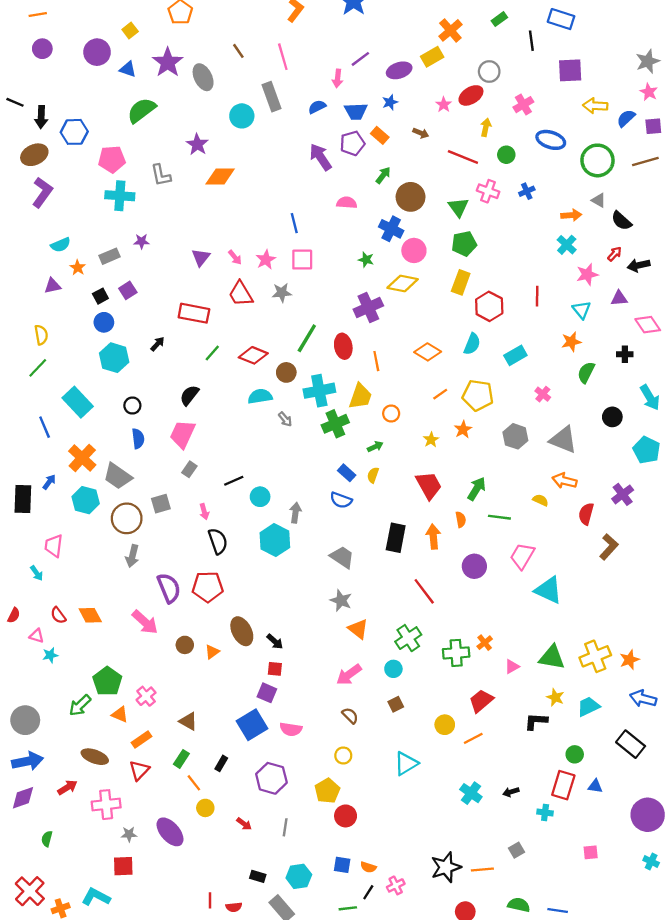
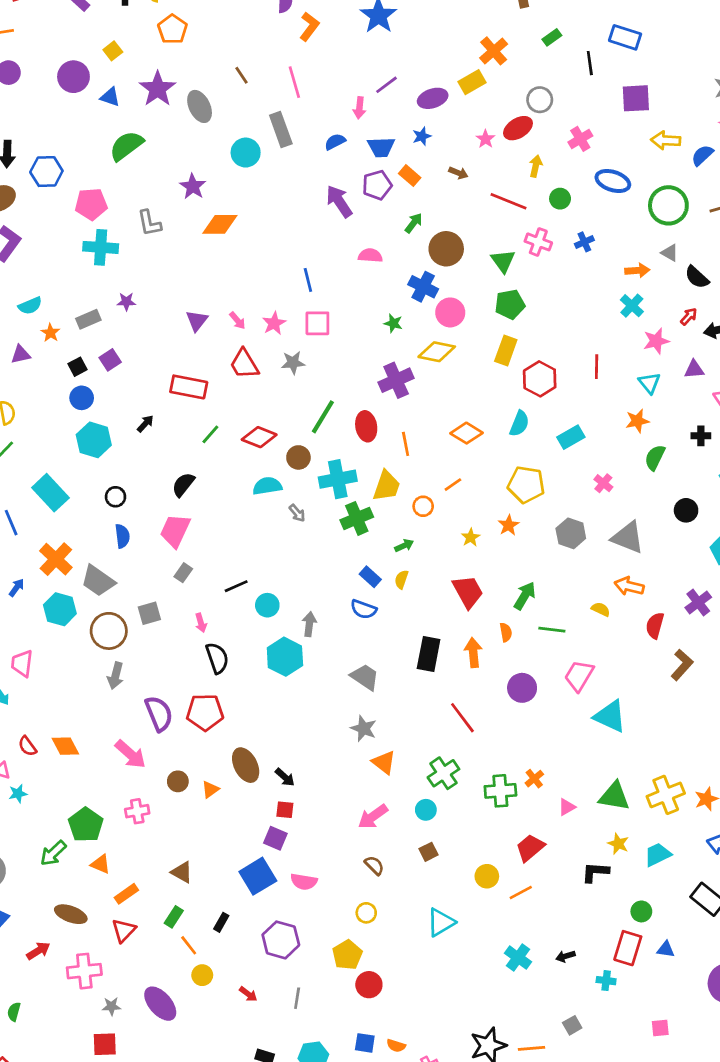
orange line: (440, 394) -> (453, 485), moved
pink cross: (146, 696) -> (137, 811), moved, turned 30

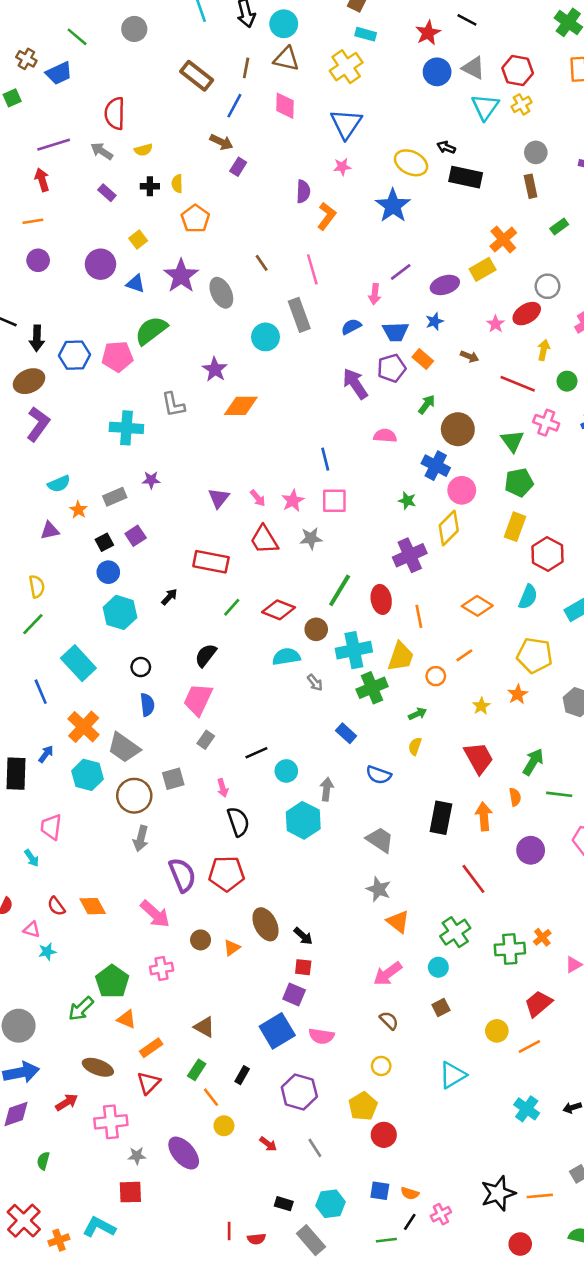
pink pentagon: (91, 204) -> (117, 356), moved
yellow diamond: (437, 352) -> (449, 528), turned -56
blue rectangle: (370, 577) -> (346, 733), moved
gray line: (297, 998) -> (315, 1148), turned -42

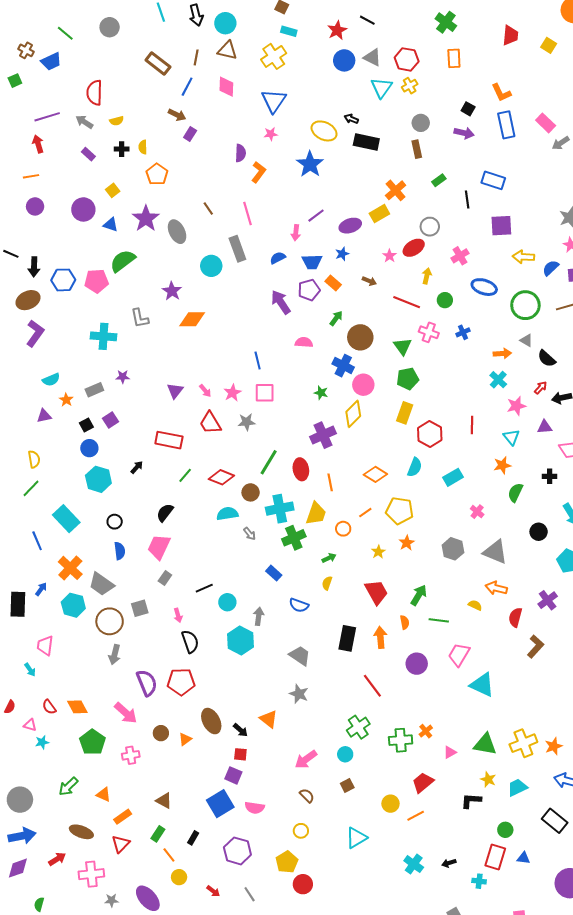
yellow pentagon: (535, 655) -> (400, 511), moved
orange triangle: (398, 922) -> (269, 719), moved
green pentagon: (112, 982) -> (92, 742), moved

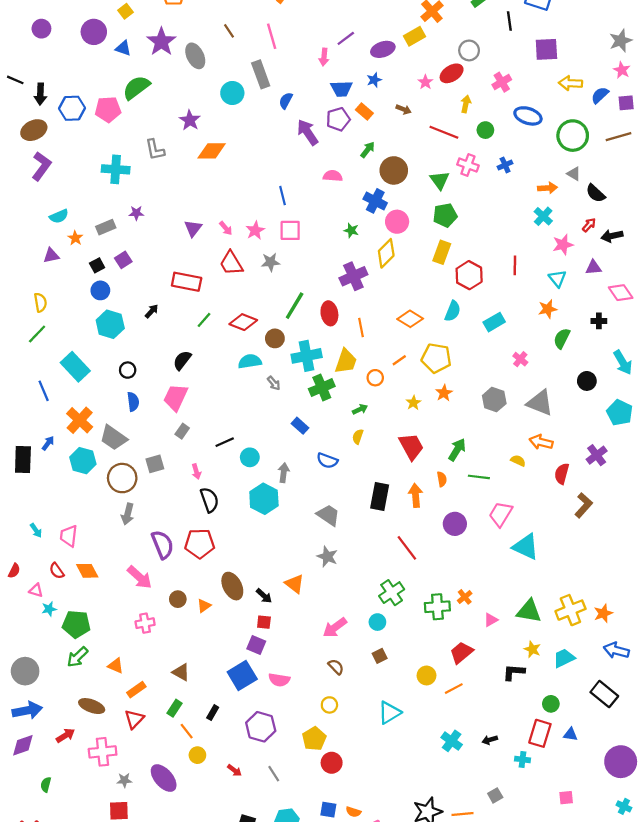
blue semicircle: (278, 258) -> (286, 101), moved, turned -35
pink trapezoid: (45, 646) -> (69, 536), moved
green pentagon: (92, 742) -> (76, 624), moved, turned -30

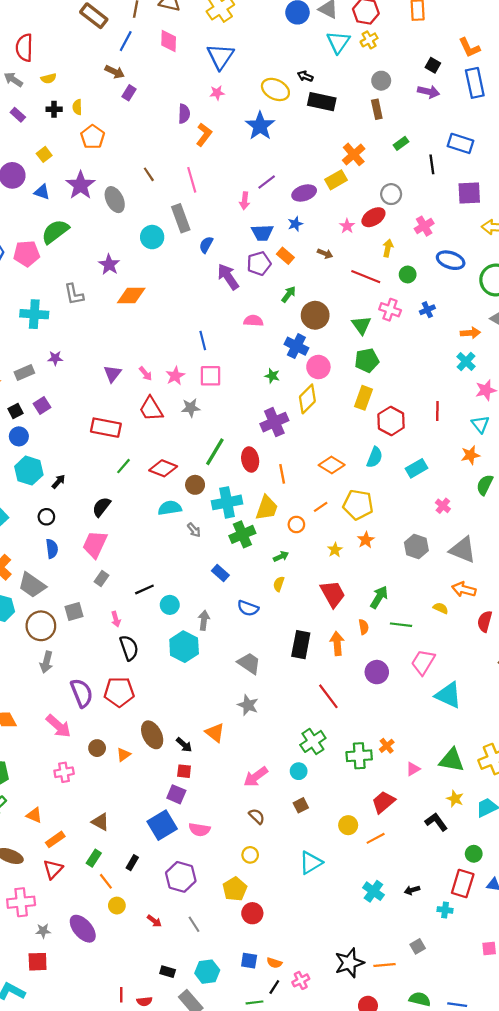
black arrow: (152, 311) -> (59, 482), moved
black L-shape: (514, 672) -> (436, 822), turned 50

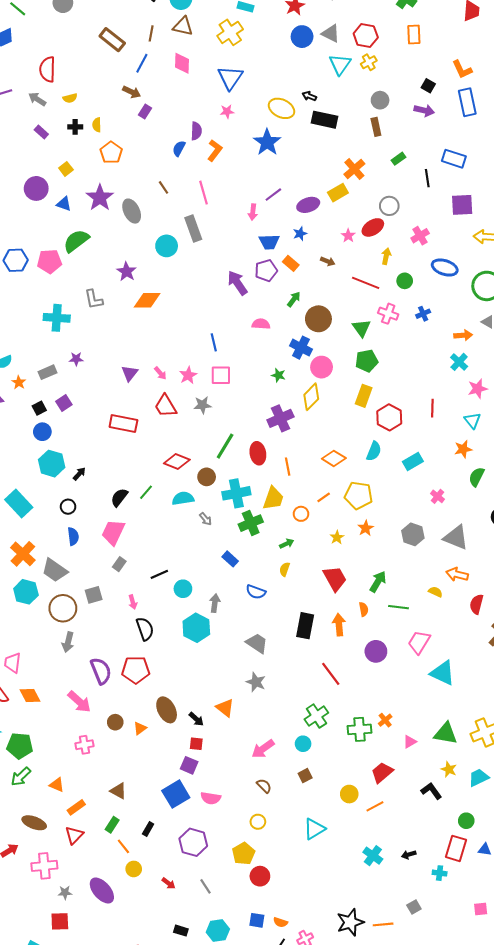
blue semicircle: (206, 245) -> (179, 148), moved
green line: (123, 466) -> (146, 492), moved

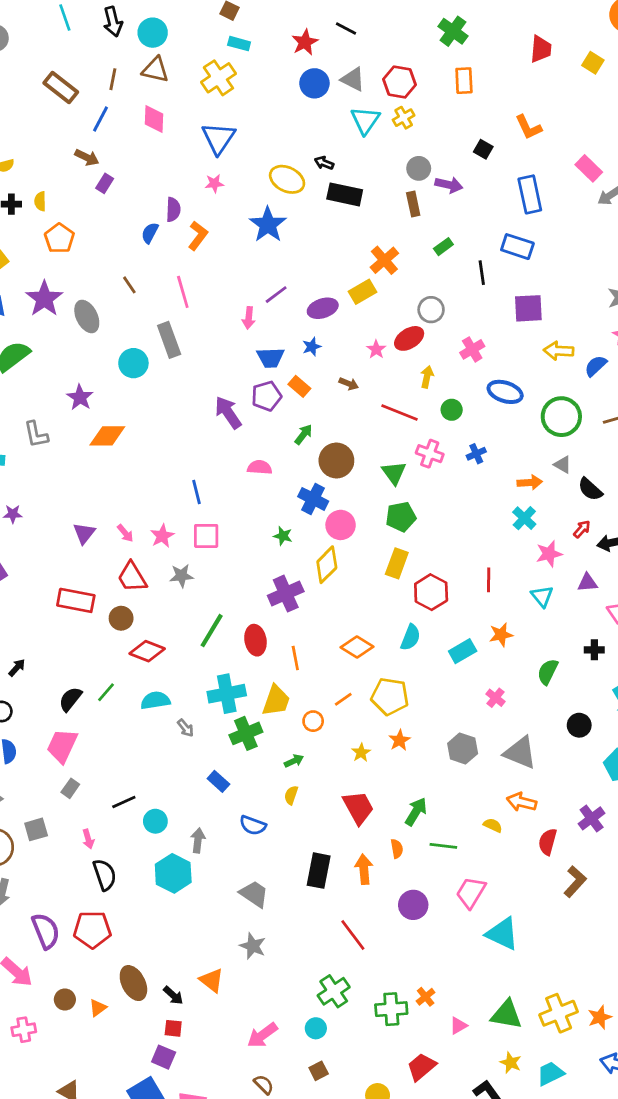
blue rectangle: (467, 102) -> (530, 194), moved
purple arrow: (424, 110) -> (449, 185), moved
orange star: (463, 449) -> (501, 635), moved
brown circle: (207, 477) -> (121, 618), moved

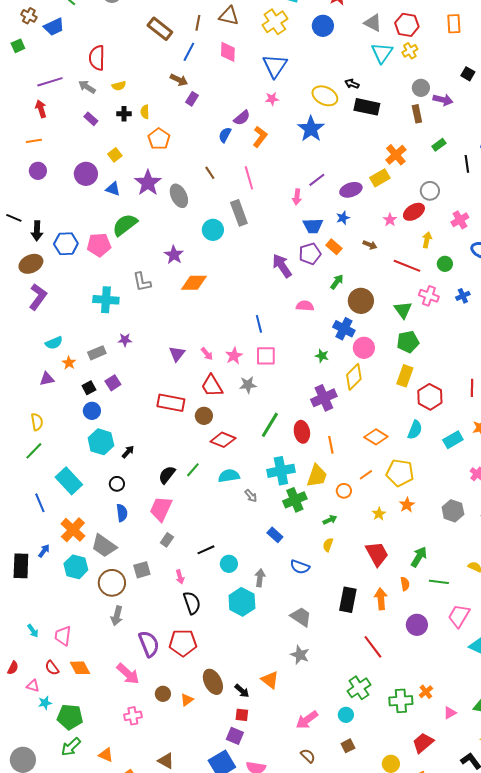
blue circle: (314, 83) -> (323, 26), moved
purple semicircle: (173, 210) -> (242, 118), turned 48

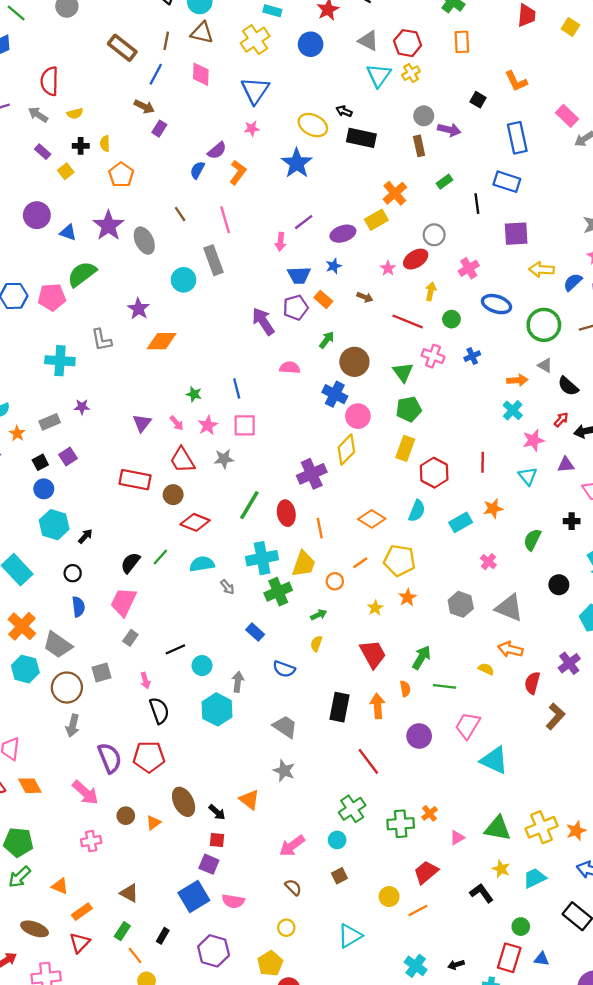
yellow square: (115, 155) -> (66, 171), moved
green star: (322, 356) -> (194, 394), moved

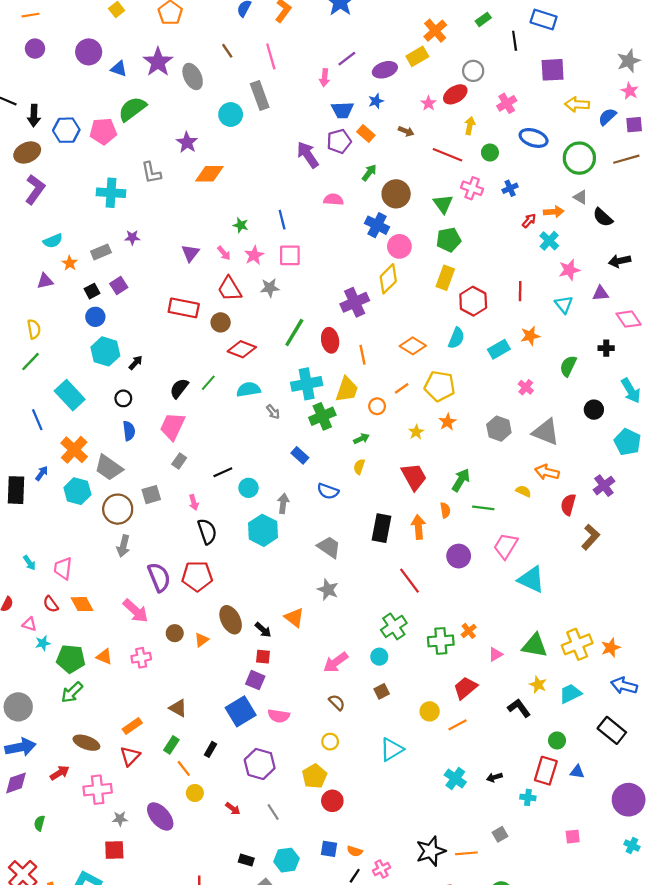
red arrow: (561, 420) -> (529, 221), moved
orange triangle: (60, 886) -> (104, 657), moved

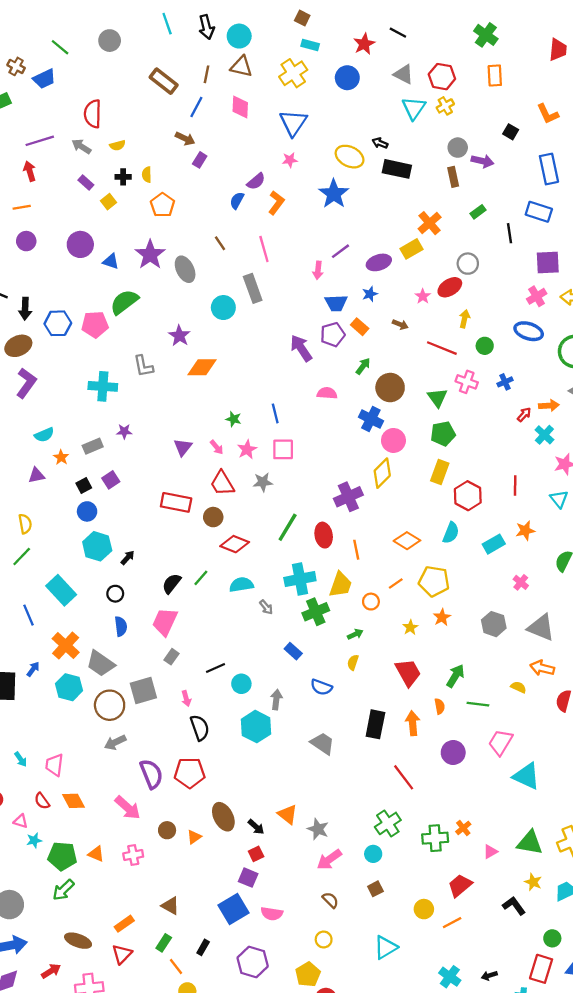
pink cross: (507, 103) -> (537, 296), moved
gray square: (151, 495) -> (143, 691), size x1.4
gray arrow: (123, 546) -> (115, 742), turned 50
gray star: (328, 590) -> (318, 829), moved
red square: (263, 657) -> (256, 854), turned -32

